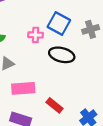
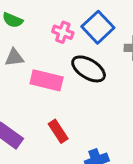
pink rectangle: (23, 88) -> (47, 80), moved

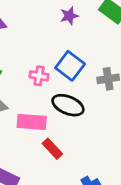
red rectangle: (58, 131) -> (52, 149), moved

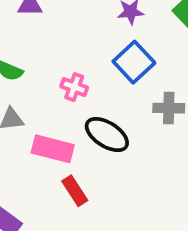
blue square: (70, 66) -> (134, 62), moved

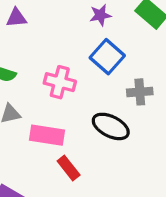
pink cross: (74, 87) -> (60, 82), size x1.4
black ellipse: (107, 135) -> (111, 126), moved

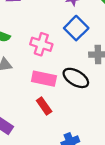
pink rectangle: (47, 135) -> (44, 79), moved

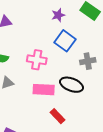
red rectangle: (44, 106) -> (58, 116), moved

